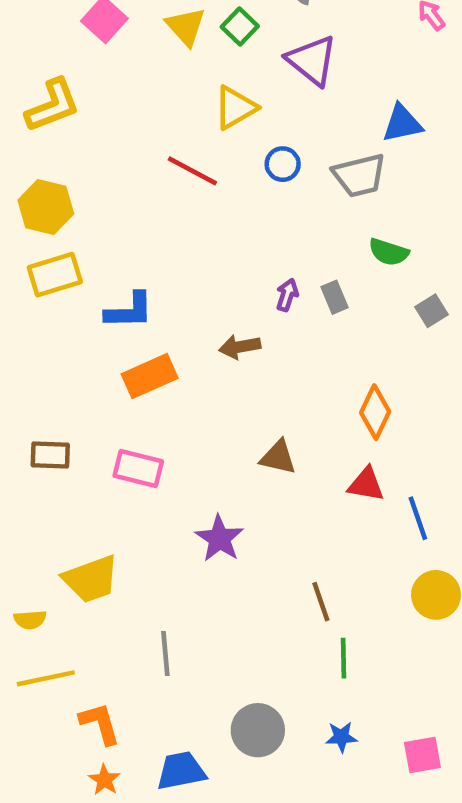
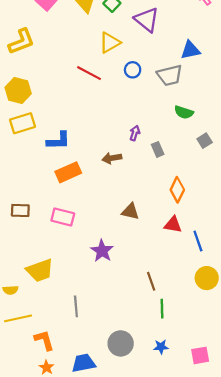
gray rectangle: (335, 297) -> (158, 149), moved

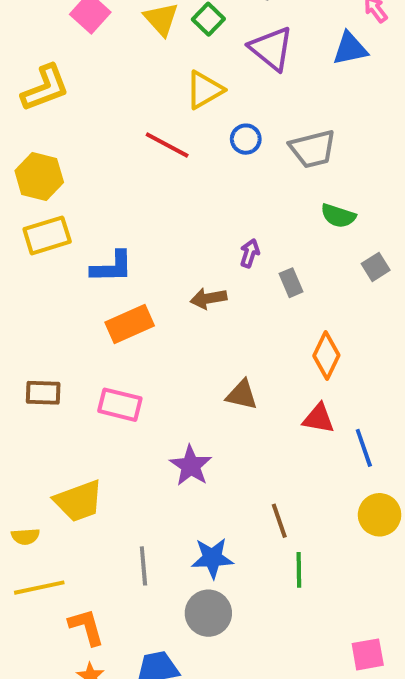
blue triangle: (190, 50) -> (350, 49), moved
gray circle: (121, 343) -> (208, 613), moved
blue star: (161, 347) -> (212, 558), moved, size x1.5

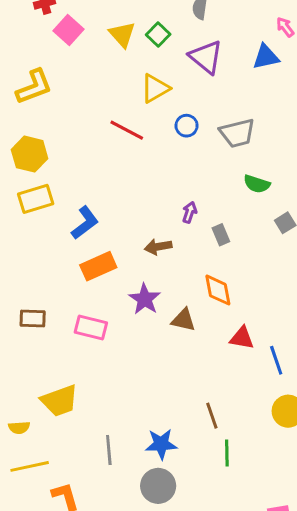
blue L-shape: (112, 267) -> (85, 223), turned -36
orange diamond: (326, 355) -> (218, 290), moved, turned -36
purple star: (191, 466) -> (145, 299), moved

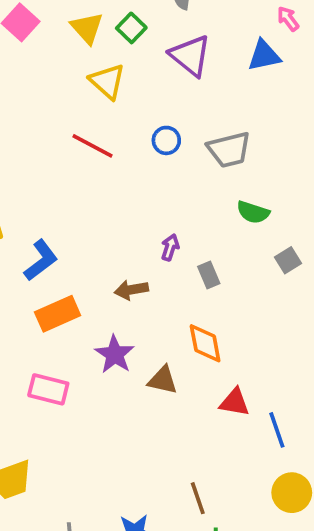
yellow triangle: (155, 88) -> (107, 81), moved, turned -48

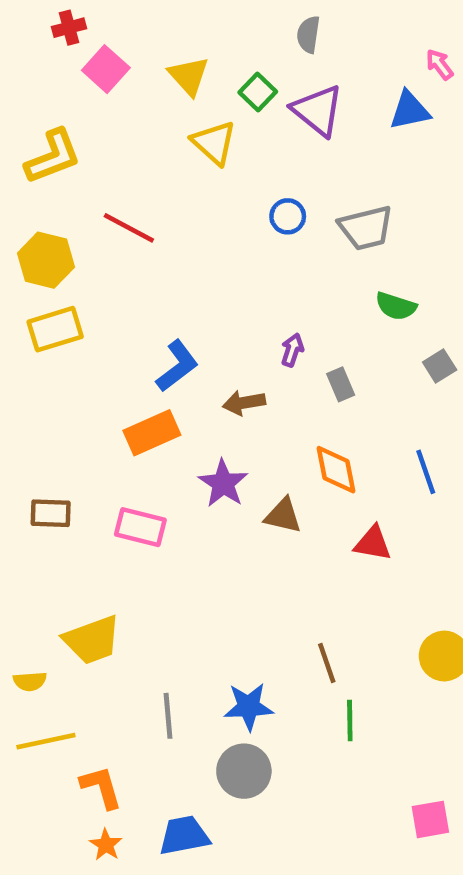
green square: (131, 28) -> (258, 92), moved
red line: (93, 146) -> (129, 228), moved
blue L-shape: (41, 260) -> (177, 366), moved
blue line: (277, 430) -> (426, 472), moved

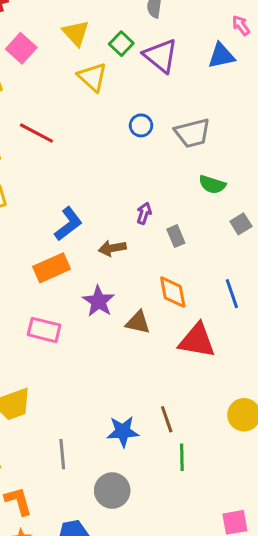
pink square: (106, 69) -> (21, 48), moved
red triangle: (373, 543) -> (197, 341), size x1.5
blue star: (249, 707) -> (123, 431), moved

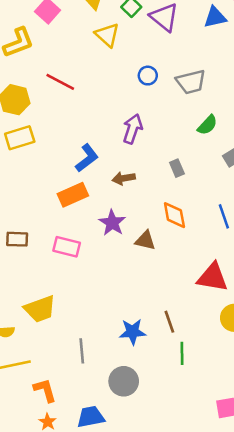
green semicircle: (212, 185) -> (207, 125), turned -65
purple arrow: (144, 213) -> (133, 129), moved, size x1.6
red triangle: (197, 341) -> (212, 277), moved

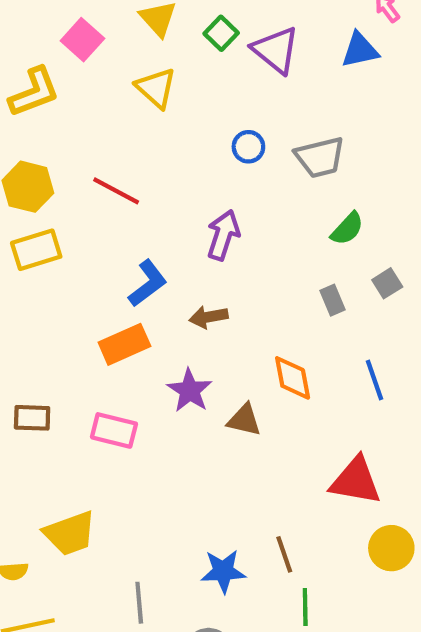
yellow triangle: (107, 35) -> (156, 88), moved
red line: (60, 82) -> (116, 191), moved
gray rectangle: (177, 168) -> (333, 300), moved

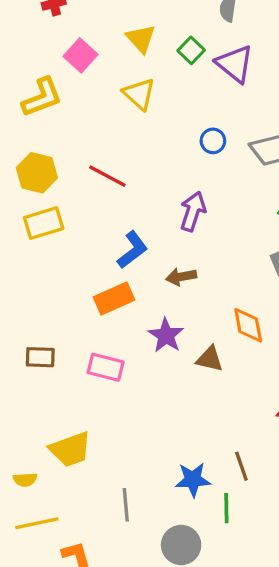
green line: (305, 607) -> (226, 508), moved

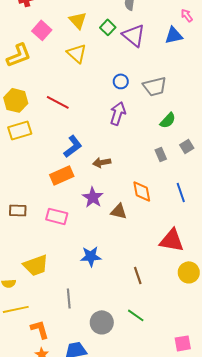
purple arrow: (193, 211) -> (118, 113), moved
blue star: (193, 480) -> (91, 256), moved
green line: (226, 508) -> (136, 315), moved, turned -54

